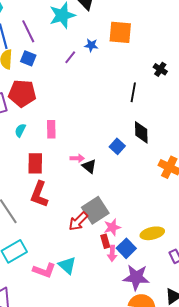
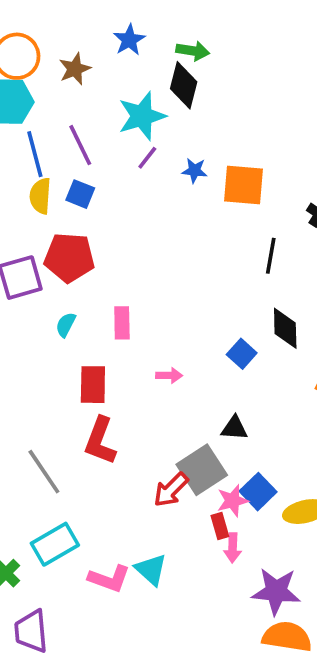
orange square: (120, 32) -> (243, 185), moved
purple line: (70, 57) -> (147, 158), moved
black triangle: (89, 166) -> (234, 428), moved, turned -35
blue square: (126, 248) -> (258, 492), moved

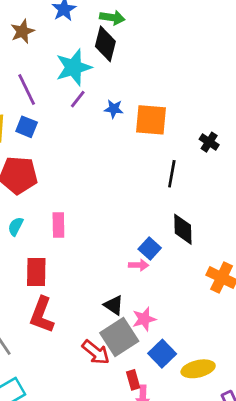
pink arrow: (169, 375) -> (139, 265), moved
black triangle: (234, 428) -> (114, 305), moved, turned 30
red arrow: (171, 490) -> (96, 352), turned -96
pink star: (233, 501) -> (144, 319), moved

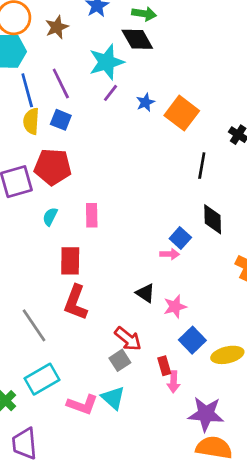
black diamond: (105, 44) -> (137, 39), turned -44
blue star: (114, 109) -> (145, 102), turned -30
orange square: (151, 120) -> (182, 113), turned 32
gray square: (119, 337) -> (120, 360), moved, size x0.6

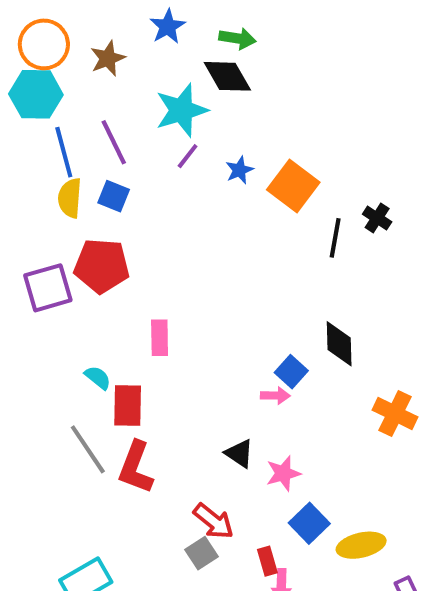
black line: (202, 166) -> (335, 238), moved
cyan semicircle: (50, 217) -> (98, 378), moved, turned 102
gray line: (34, 325) -> (88, 449), moved

